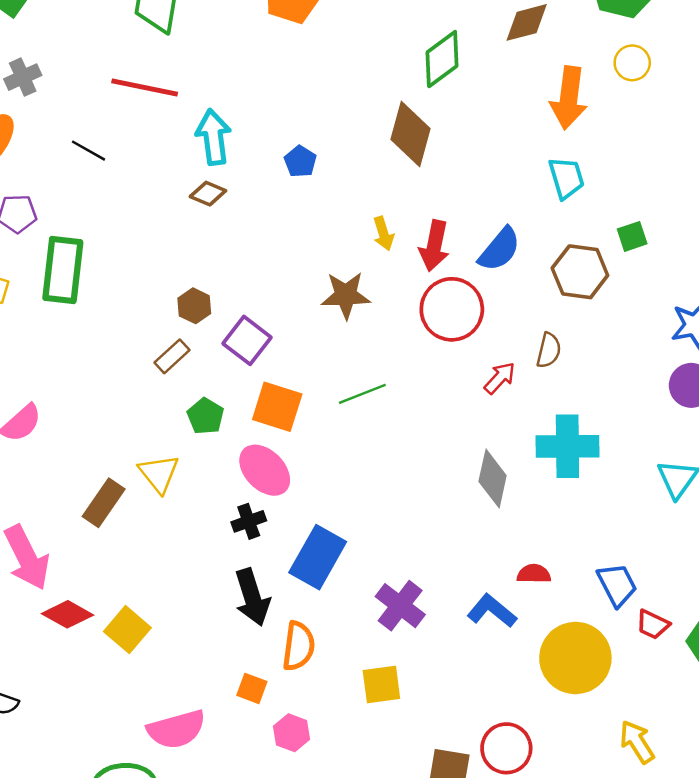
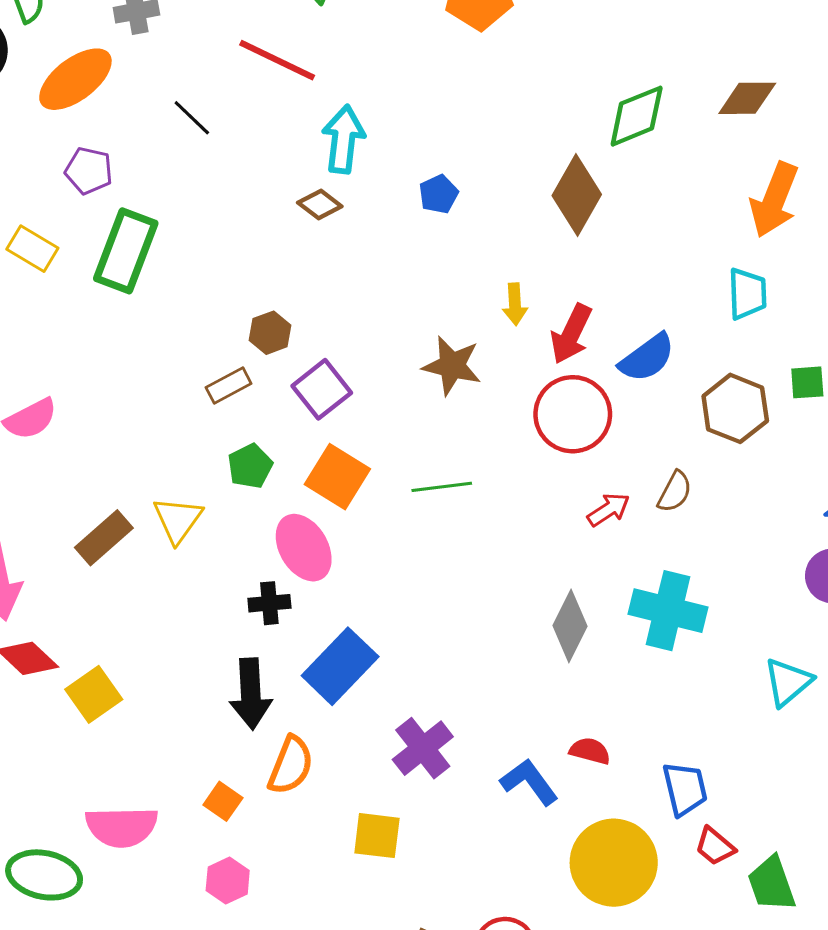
pink hexagon: (292, 733) -> (228, 881), moved

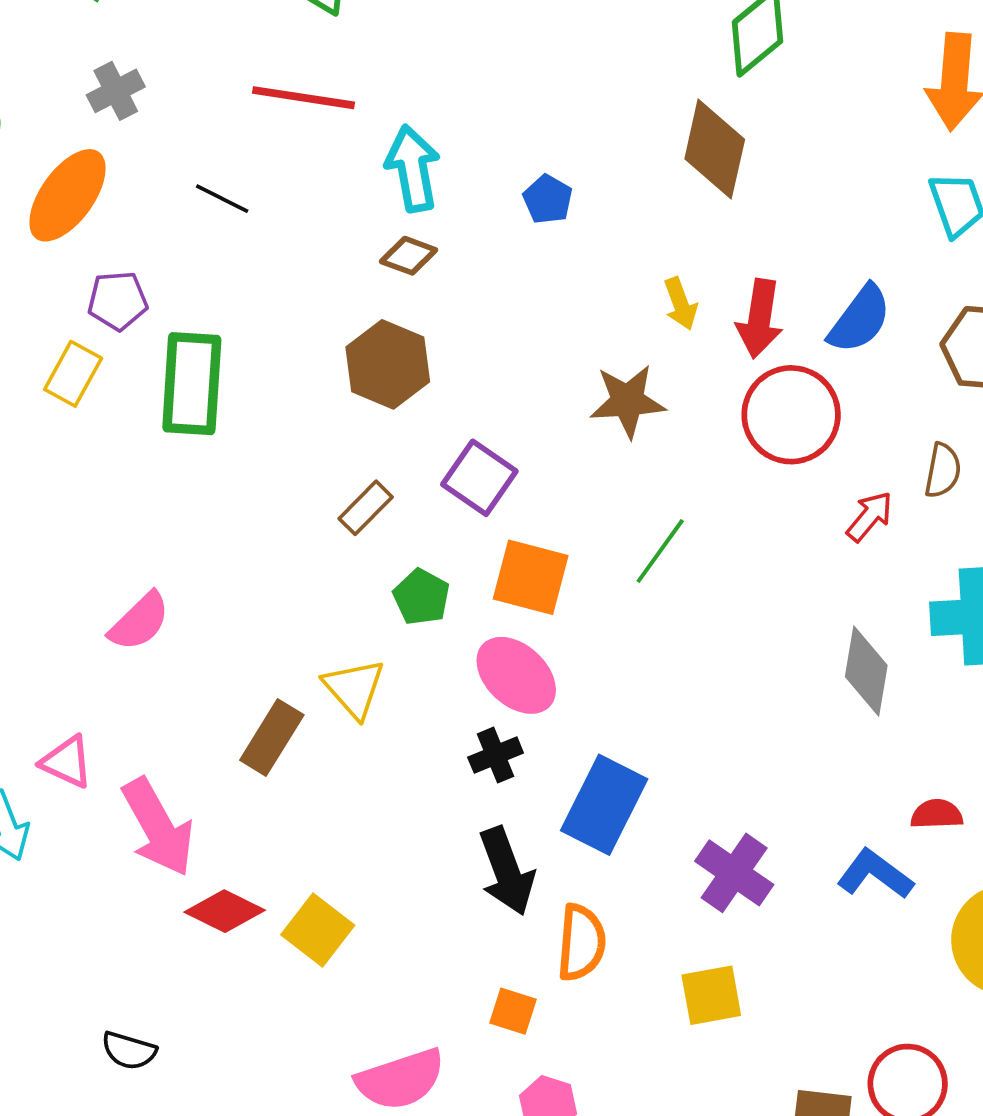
yellow rectangle: (32, 249) -> (73, 374), moved, turned -75
brown hexagon: (270, 333) -> (388, 364), moved, size x1.6
green line: (442, 487) -> (660, 551), turned -30

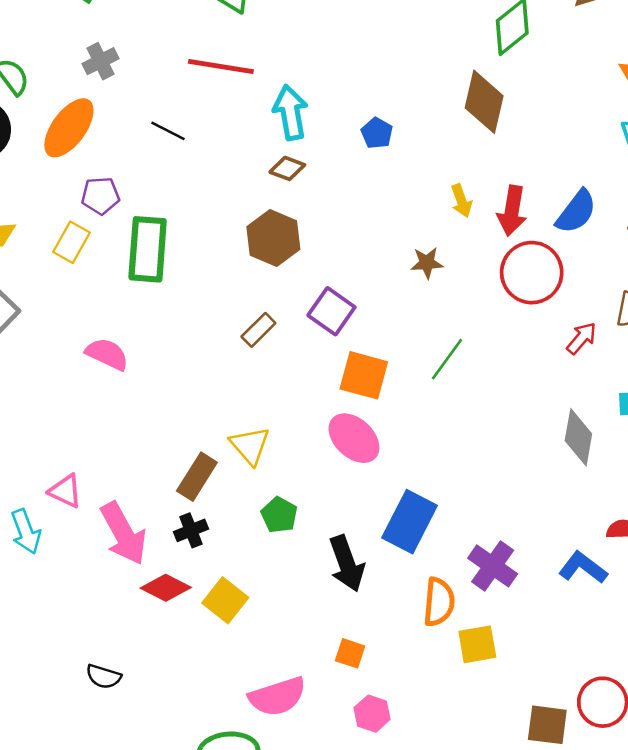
brown star: (628, 401) -> (427, 263), size x0.7
green pentagon: (421, 597) -> (279, 515), moved
pink semicircle: (139, 622) -> (107, 354), moved, turned -111
black cross: (496, 755) -> (191, 530), moved
orange semicircle: (581, 943) -> (439, 602), moved

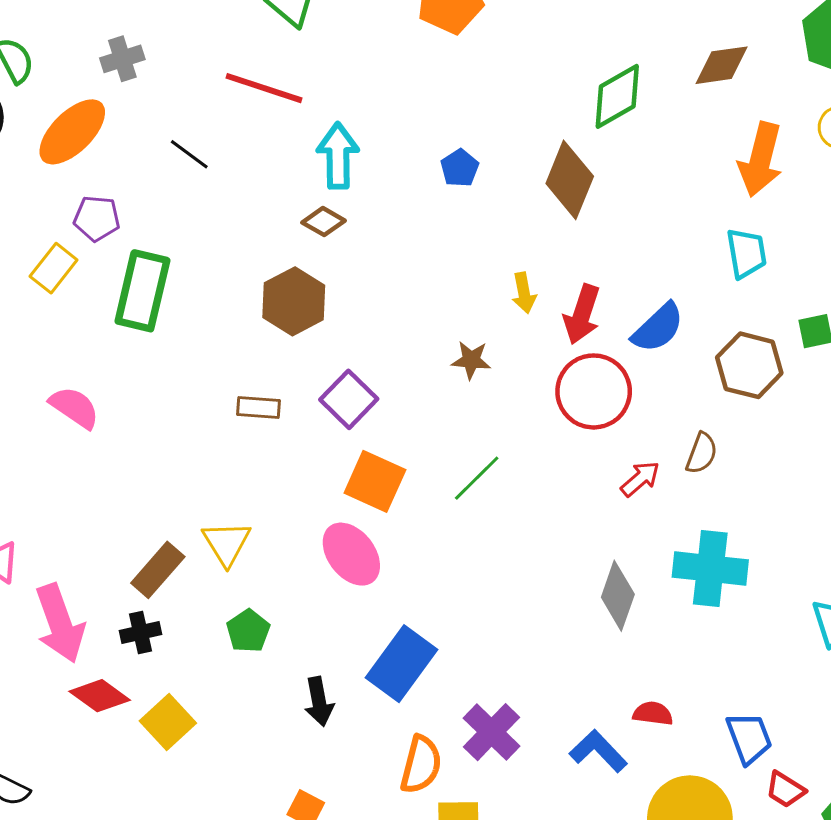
blue pentagon: (377, 133) -> (460, 168), moved
brown rectangle: (258, 330) -> (259, 407), turned 40
black arrow: (347, 564) -> (319, 702), size x0.7

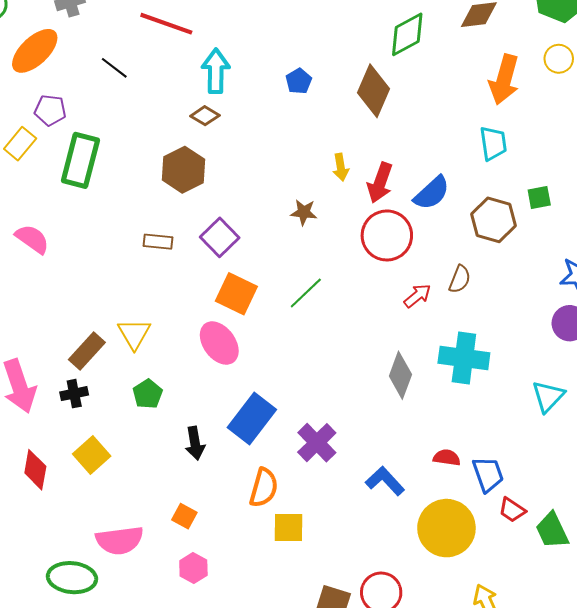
red diamond: (100, 696) -> (35, 470), moved, turned 63
red semicircle: (653, 714) -> (447, 458), moved
purple cross: (492, 732) -> (317, 443), moved

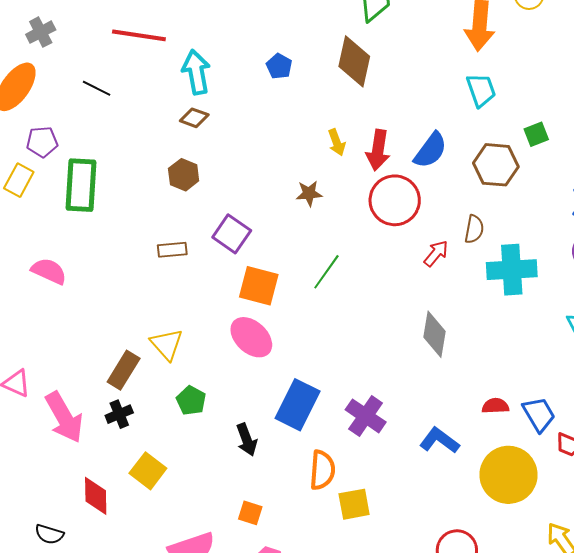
brown hexagon: (184, 170) -> (184, 175), size x0.7
cyan cross: (464, 358) -> (512, 270), moved

